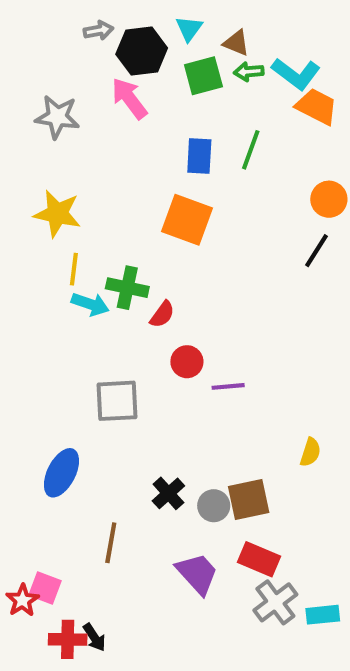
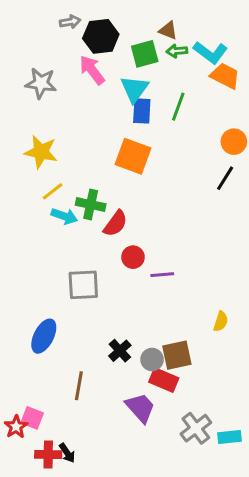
cyan triangle: (189, 28) -> (134, 89), moved, size x1.5
yellow line: (74, 269) -> (53, 191), turned 45
red semicircle: (162, 314) -> (115, 223), size x1.4
red rectangle: (259, 559) -> (164, 380), moved

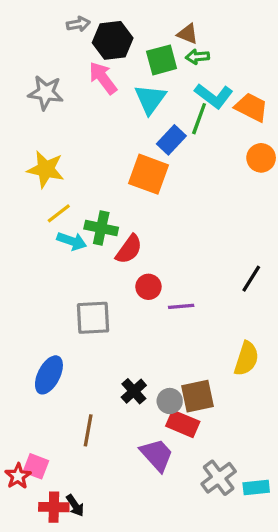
cyan L-shape: (210, 52) -> (214, 96), moved
orange trapezoid: (225, 76) -> (251, 107), moved
blue rectangle: (142, 111) -> (171, 140), moved, turned 40
black line: (225, 178) -> (251, 279), moved
yellow semicircle: (221, 321) -> (246, 359), size x1.5

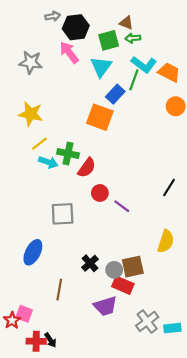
purple line: (181, 306) -> (122, 206), turned 42
purple trapezoid: (157, 455) -> (105, 306), turned 115

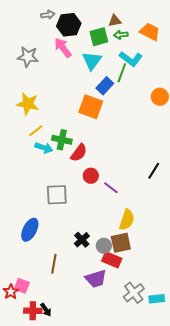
brown triangle: (126, 23) -> (115, 21), turned -32
orange trapezoid: (169, 72) -> (150, 32), moved
yellow semicircle: (166, 241) -> (127, 220), moved

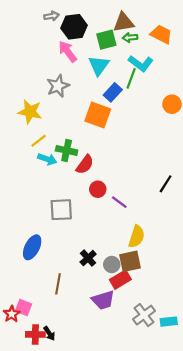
brown triangle: (115, 21) -> (124, 22), size x1.5
gray star: (28, 57) -> (58, 86), moved, turned -30
red rectangle: (112, 260) -> (120, 280), turned -54

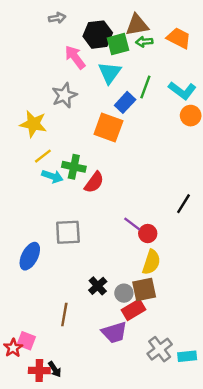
black hexagon: (74, 27) -> (98, 35), moved
cyan L-shape: (141, 63) -> (182, 91), moved
red circle: (98, 189) -> (148, 234), moved
blue ellipse: (32, 247) -> (30, 256), moved

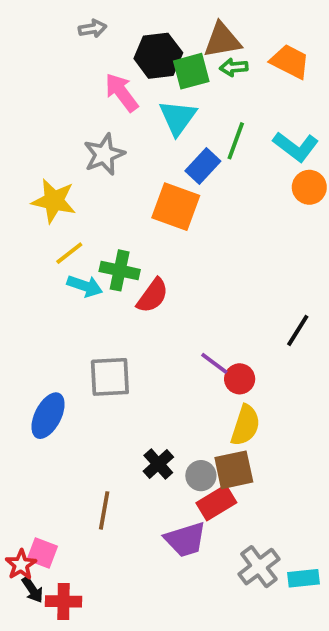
black arrow: (55, 369) -> (33, 590), moved

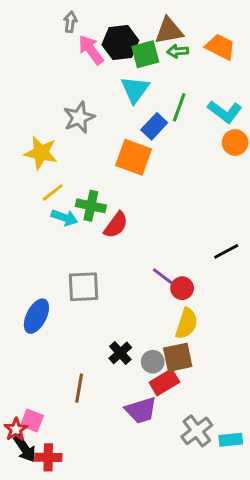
gray arrow: (93, 29) -> (70, 22), turned -72
pink arrow: (122, 92) -> (91, 50), moved
black line: (298, 330) -> (226, 251), turned 30
black arrow: (33, 590) -> (25, 449), size x1.4

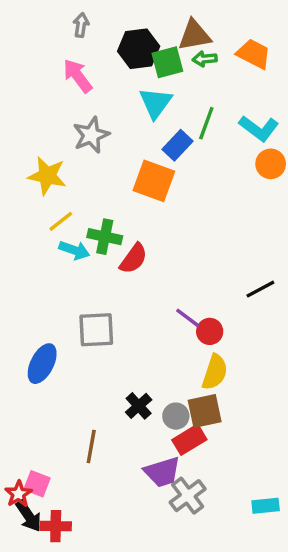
pink arrow: (91, 50) -> (78, 76), moved
gray cross: (197, 431) -> (188, 496), moved

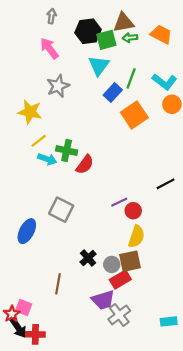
orange square: (154, 181) -> (134, 115), moved, turned 36
purple line: (188, 318) -> (119, 202), turned -63
gray square: (96, 330) -> (61, 210), turned 30

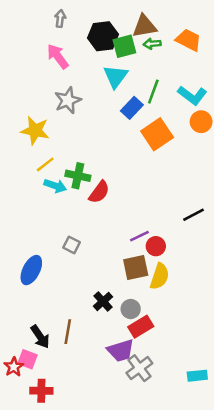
gray square: (61, 210) -> (72, 245), size x0.6
brown square: (130, 261) -> (136, 268), moved
black arrow: (18, 328) -> (40, 337), moved

